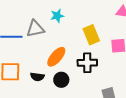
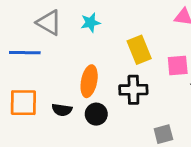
gray triangle: (35, 29) -> (49, 23), moved, turned 42
orange ellipse: (56, 57) -> (89, 81), turned -30

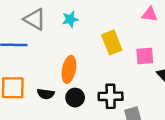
black cross: (133, 90) -> (111, 96), moved

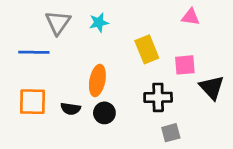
gray triangle: (35, 19) -> (58, 23), turned 35
black cross: (111, 96) -> (158, 97), moved

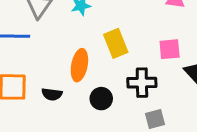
yellow rectangle: (147, 49) -> (116, 43), moved
black circle: (104, 113) -> (101, 99), moved

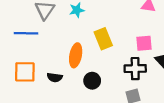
black cross: (142, 83) -> (135, 69), moved

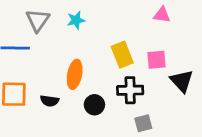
yellow rectangle: (103, 39) -> (122, 55), moved
black cross: (135, 69) -> (130, 90), moved

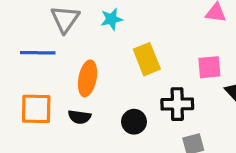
yellow rectangle: (122, 55) -> (147, 59), moved
orange ellipse: (75, 74) -> (88, 78), moved

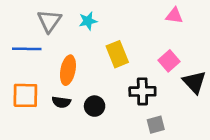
pink square: (209, 67) -> (169, 61), turned -36
black circle: (134, 122) -> (95, 106), moved

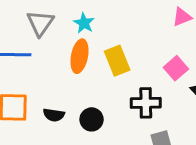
pink triangle: (174, 16) -> (182, 17), turned -30
cyan star: (88, 21) -> (84, 23), turned -30
orange ellipse: (68, 70) -> (79, 56), moved

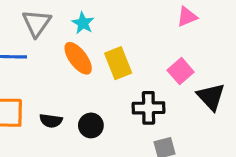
orange ellipse: (79, 56) -> (78, 58), turned -48

